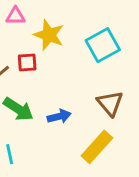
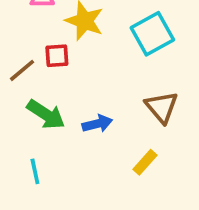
yellow rectangle: (97, 147) -> (145, 162), size x0.6

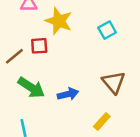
cyan square: (152, 34) -> (107, 30), size x0.6

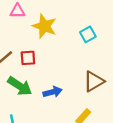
red square: (39, 46) -> (28, 58), moved
brown triangle: (114, 82) -> (94, 81), turned 40

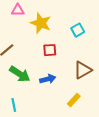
red square: (28, 58) -> (50, 50), moved

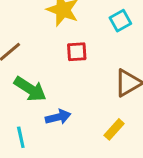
blue arrow: (48, 79) -> (58, 117), moved

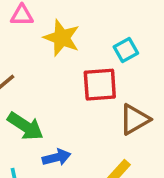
red square: (77, 52) -> (100, 85), moved, size x1.5

